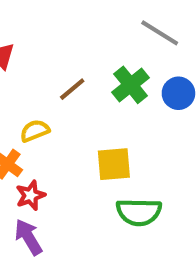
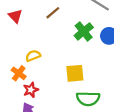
brown line: (72, 89) -> (53, 13), moved

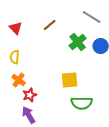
yellow semicircle: (33, 56) -> (15, 57), moved, turned -64

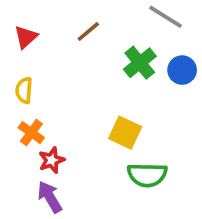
red triangle: (16, 28) -> (26, 37), turned 32
yellow square: (70, 80) -> (125, 133), turned 30

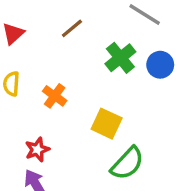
orange cross: (31, 133) -> (55, 96), moved
green semicircle: (147, 175) -> (127, 163), turned -48

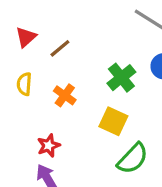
brown line: (72, 28) -> (60, 48), moved
green cross: (120, 58) -> (121, 78), moved

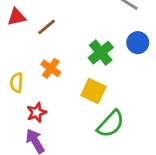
red triangle: (26, 37) -> (17, 17), turned 30
yellow semicircle: (24, 84) -> (17, 83), moved

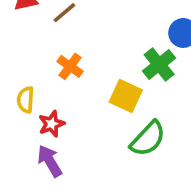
green cross: (101, 53) -> (159, 65), moved
yellow semicircle: (17, 83) -> (26, 100), moved

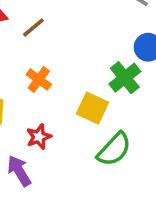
red star: (52, 124) -> (39, 137), moved

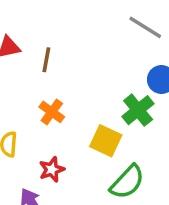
brown line: (33, 28) -> (46, 60), turned -40

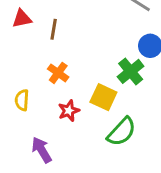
red star: (52, 169) -> (69, 111), moved

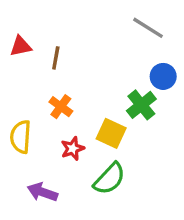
yellow semicircle: (22, 100) -> (21, 137), size x1.4
green semicircle: (122, 132) -> (109, 179), moved
purple arrow: (42, 150) -> (42, 192), turned -40

